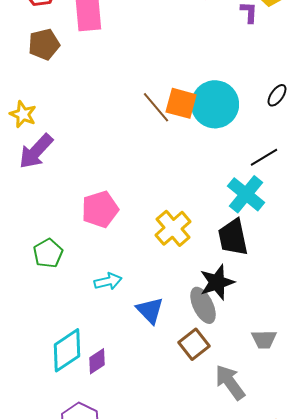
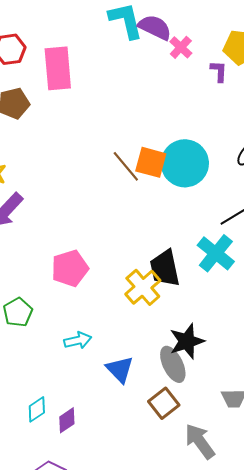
black trapezoid: (233, 237) -> (165, 268), moved
cyan diamond: (67, 350) -> (37, 409), size x0.6

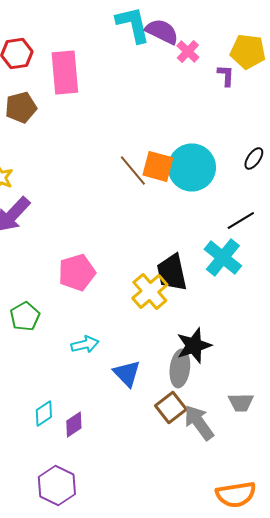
gray ellipse: (173, 364) -> (180, 368), turned 33
gray arrow: (200, 441) -> (199, 422), moved

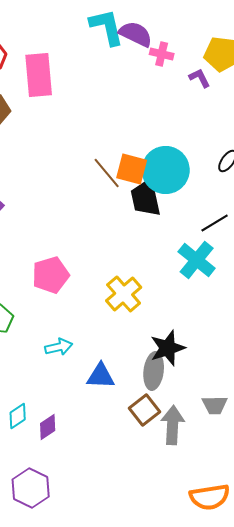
pink cross: (188, 51) -> (162, 54), turned -30
purple L-shape: (226, 75) -> (200, 78), turned -30
black trapezoid: (172, 272) -> (146, 198), moved
blue triangle: (127, 373) -> (101, 376), turned -44
gray arrow: (199, 422) -> (173, 425), turned 39

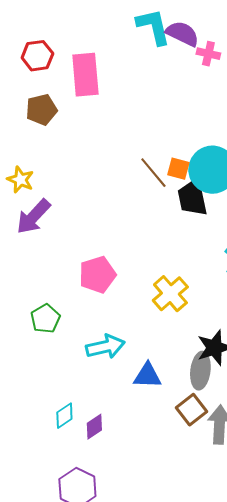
orange square: (132, 169) -> (178, 169), size x0.7
cyan arrow: (59, 347) -> (105, 347), size x1.4

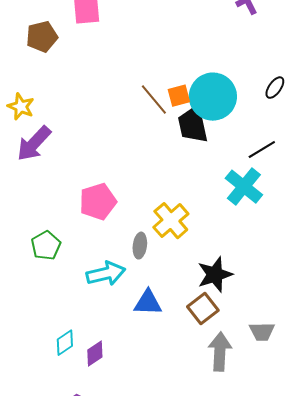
orange square: (178, 169) -> (179, 96), turned -30
gray ellipse: (200, 371) -> (140, 246), moved, size x0.7
brown square: (191, 410) -> (203, 309), moved

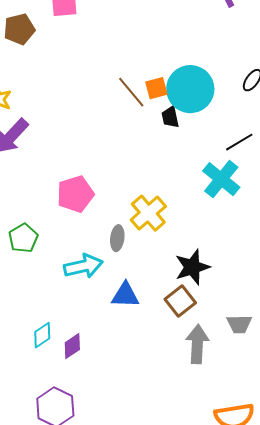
black trapezoid: (193, 125) -> (170, 117), size x0.6

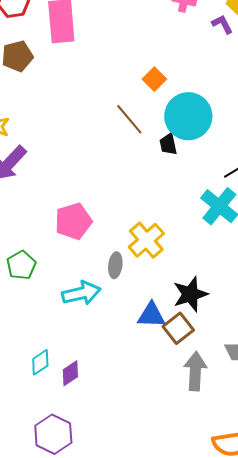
orange square: (156, 88) -> (154, 79), moved, turned -30
blue triangle: (125, 295) -> (151, 315), moved

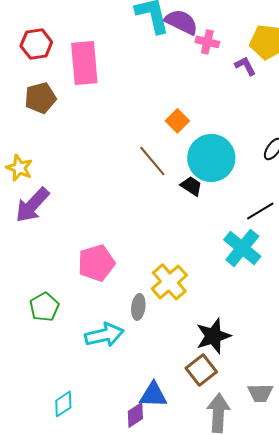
black trapezoid: (168, 144) -> (191, 186), turned 135
blue triangle: (151, 315) -> (153, 395), moved
purple diamond: (70, 373) -> (135, 415), moved

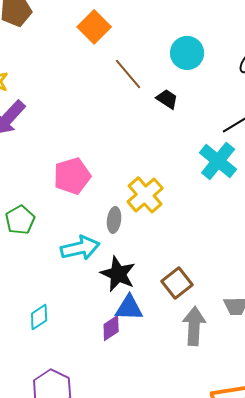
orange square: (177, 121) -> (94, 27), moved, size x1.4
cyan circle: (211, 158) -> (187, 53), moved, size x0.7
black star: (213, 336) -> (118, 274), moved, turned -30

